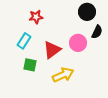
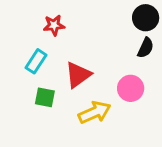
black circle: (87, 12) -> (146, 18), moved
pink circle: (78, 43) -> (131, 88), moved

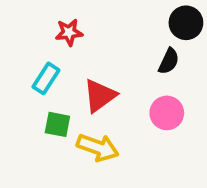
black semicircle: (146, 48) -> (169, 61), moved
yellow arrow: (95, 112) -> (98, 147), moved, turned 44

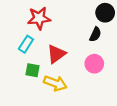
red star: (69, 32) -> (39, 18), size x1.5

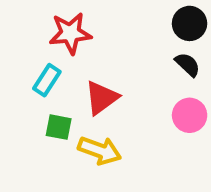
black semicircle: (95, 34) -> (188, 64), moved, turned -72
pink circle: (94, 64) -> (190, 115), moved

